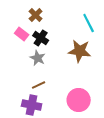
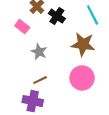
black cross: (41, 38) -> (57, 16), moved
pink circle: (79, 100) -> (82, 78), moved

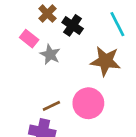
gray star: (39, 52) -> (50, 54), moved
pink circle: (82, 78) -> (88, 103), moved

